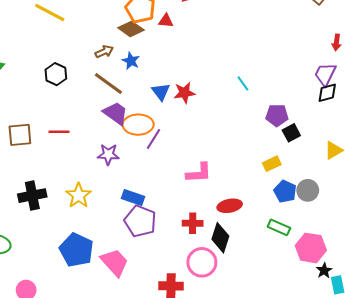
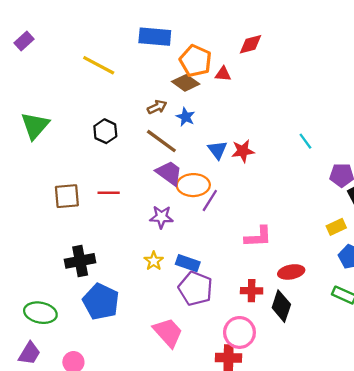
yellow star: (79, 196) -> (154, 261), moved, size x0.7
blue pentagon: (76, 250) -> (101, 302), moved
pink circle: (202, 262) -> (239, 332), moved

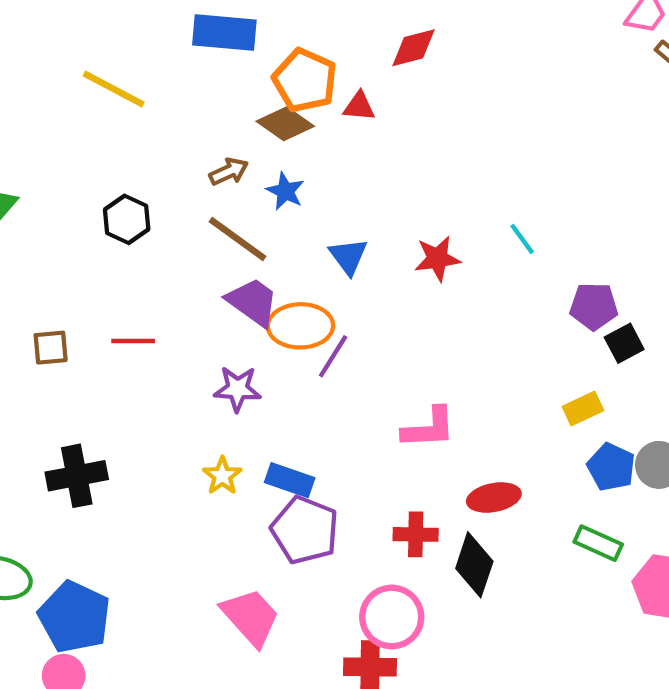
red star: (243, 151) -> (437, 259), moved
brown square: (67, 196) -> (51, 348), size x0.7
blue pentagon: (101, 302) -> (75, 617), moved

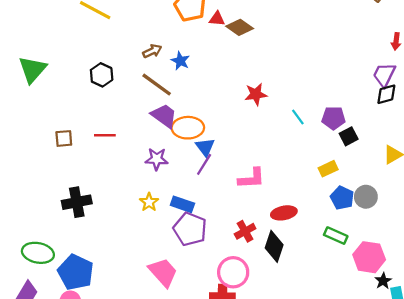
brown diamond: (285, 124) -> (240, 27), moved
cyan line: (522, 239) -> (298, 117), moved
blue triangle: (348, 256) -> (205, 147), moved
purple line: (333, 356) -> (204, 164), moved
red cross: (416, 534) -> (245, 231), turned -30

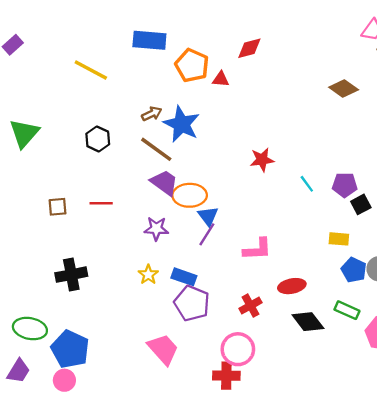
brown diamond: (240, 27) -> (344, 88), moved
blue star: (180, 61) -> (182, 124), size x1.8
yellow rectangle: (328, 169) -> (339, 239), turned 30
black diamond: (274, 246) -> (308, 322), moved, turned -56

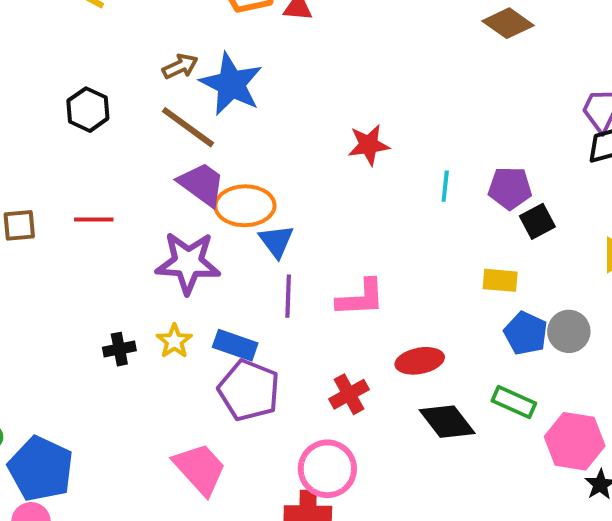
cyan line: (307, 184) -> (445, 186), turned 42
purple star: (156, 229) -> (188, 263), size x1.5
purple line: (207, 234) -> (288, 296), moved, turned -30
black cross: (71, 275) -> (119, 349), moved, size x0.6

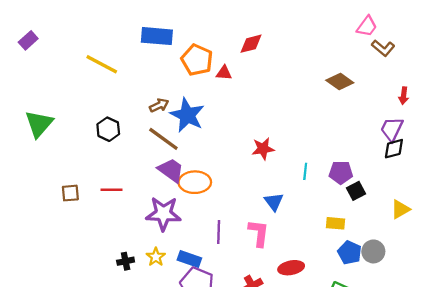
blue triangle: (276, 241) -> (274, 202), moved
pink L-shape: (361, 298) -> (259, 233), turned -80

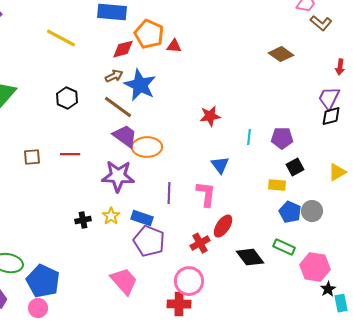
red diamond: (251, 44) -> (123, 49), moved
black square: (356, 191) -> (295, 167), moved
red ellipse: (291, 268) -> (223, 226), moved, turned -45

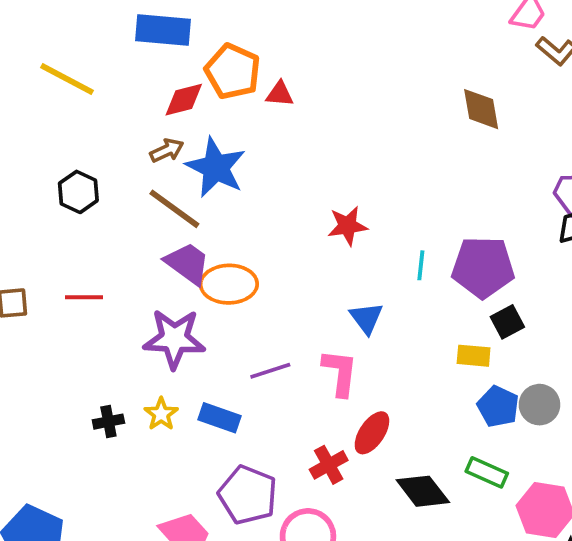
brown diamond: (281, 54) -> (481, 109), turned 45
purple pentagon: (282, 138) -> (483, 267), size x1.5
purple line: (169, 193) -> (270, 371), turned 70
purple pentagon: (149, 241) -> (248, 495), moved

